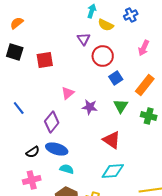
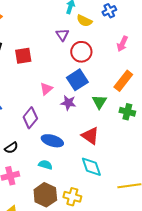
blue square: (116, 78) -> (77, 80), moved, size x1.5
blue ellipse: (57, 149) -> (52, 141), moved
cyan diamond: (113, 171) -> (91, 167), turned 75

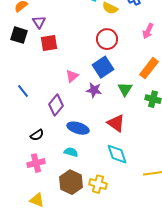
purple triangle: (62, 35) -> (39, 22), moved

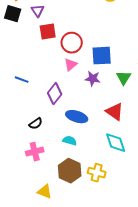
black square: (19, 35) -> (13, 14), moved
red circle: (107, 39) -> (72, 43), moved
blue square: (103, 67) -> (102, 56), turned 30
blue line: (23, 91) -> (22, 80), turned -32
yellow triangle: (37, 200) -> (45, 192), moved

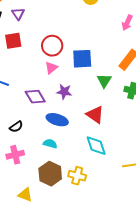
red square: (48, 32) -> (13, 41), moved
purple star: (93, 79) -> (64, 92), moved
purple diamond: (55, 94) -> (35, 97), turned -70

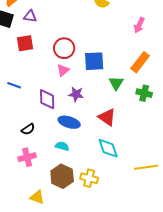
purple triangle: (18, 14) -> (30, 16), turned -48
purple diamond: (35, 97) -> (47, 99), turned 30

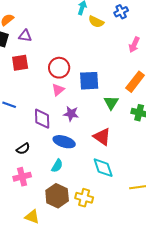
cyan semicircle: (62, 146) -> (57, 166), turned 104

